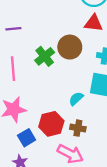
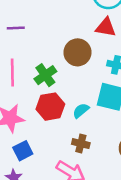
green cross: (45, 56) -> (45, 75), moved
red hexagon: (51, 124) -> (50, 107), moved

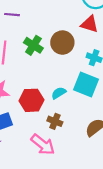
green cross: (45, 75) -> (33, 45), moved, turned -30
red hexagon: (50, 107) -> (32, 100), moved

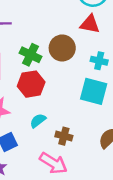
cyan semicircle: (59, 93) -> (38, 121), moved
red hexagon: (32, 100) -> (31, 84), moved

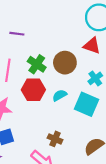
cyan cross: (99, 61) -> (95, 78), turned 32
cyan semicircle: (38, 121) -> (60, 95), moved

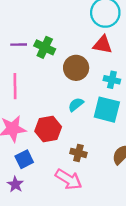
green cross: (37, 64) -> (45, 47), moved
cyan cross: (95, 78) -> (112, 80), turned -32
red hexagon: (33, 90) -> (48, 129), moved

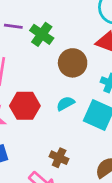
red hexagon: (48, 129) -> (25, 106), moved

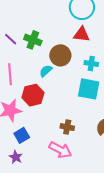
purple line: (13, 26) -> (11, 39), turned 48
cyan semicircle: (65, 104) -> (46, 71), moved

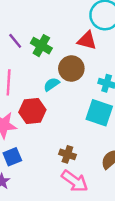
red triangle: (81, 34) -> (87, 41), moved
pink arrow: (60, 150) -> (75, 181), moved

